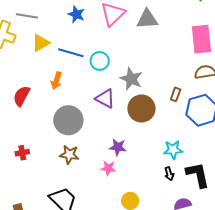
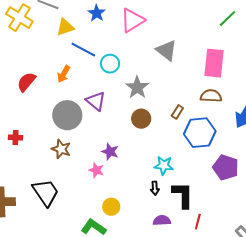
gray triangle: (147, 19) -> (166, 50), moved, turned 30
yellow triangle: (41, 43) -> (65, 27), moved
purple triangle: (105, 99) -> (96, 101), moved
brown circle: (141, 109) -> (141, 119), size x0.7

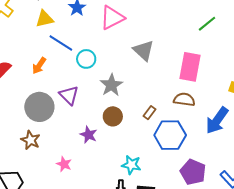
purple star: (110, 152) -> (89, 135), moved

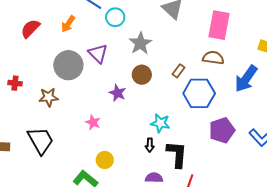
brown star: (31, 140) -> (49, 97), moved, turned -30
purple pentagon: (193, 172) -> (222, 130), turned 30

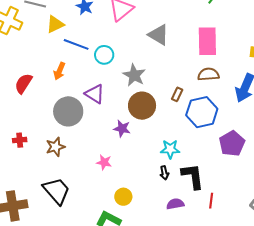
brown circle: (142, 75) -> (142, 106), size x1.4

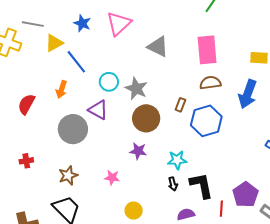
blue line: (76, 44) -> (76, 62), turned 35
cyan circle: (104, 55) -> (109, 82), moved
purple star: (122, 129) -> (138, 151), moved
purple pentagon: (232, 143) -> (245, 195), moved
brown star: (55, 147) -> (68, 175), moved

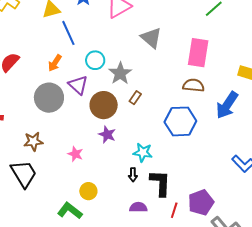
orange arrow: (61, 89) -> (55, 63), moved
brown rectangle: (180, 105) -> (135, 98), moved
brown circle: (146, 118) -> (104, 105), moved

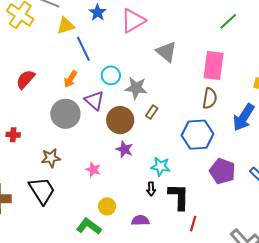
gray star: (120, 73) -> (136, 88), turned -30
brown semicircle: (193, 85) -> (210, 98), turned 95
purple pentagon: (201, 202) -> (222, 171), moved, turned -30
purple semicircle: (138, 207) -> (140, 220), moved

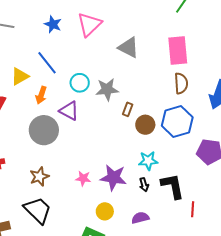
yellow triangle: (66, 26) -> (20, 76), moved
brown circle: (120, 120) -> (145, 125), moved, size x0.7
purple star: (124, 149) -> (113, 178), moved, size x1.5

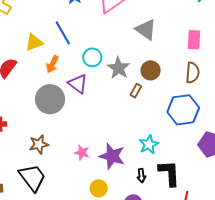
pink rectangle: (178, 50) -> (194, 40), size x0.7
gray star: (107, 89) -> (118, 68), turned 30
brown circle: (145, 125) -> (151, 70), moved
cyan star: (148, 161) -> (149, 144), turned -30
black arrow: (144, 185) -> (141, 176), moved

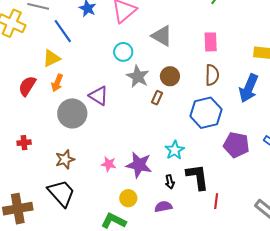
blue line: (63, 33) -> (63, 31), moved
cyan circle: (92, 57) -> (123, 52), moved
orange arrow: (52, 64) -> (57, 83), moved

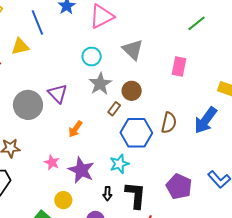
brown semicircle: (212, 75) -> (169, 123), moved
orange arrow: (57, 83) -> (75, 129), moved
blue hexagon: (206, 113) -> (136, 133), moved
purple pentagon: (236, 145) -> (179, 186), moved

